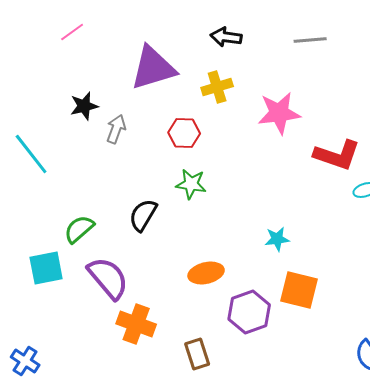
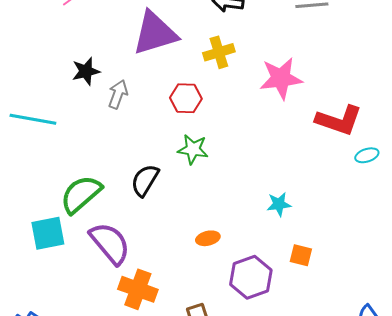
cyan line: (31, 154) -> (33, 119), turned -42
green semicircle: (79, 229) -> (81, 194), size x1.4
orange ellipse: (206, 273) -> (208, 238), size x0.7
orange square: (299, 290) -> (301, 255), size x0.6

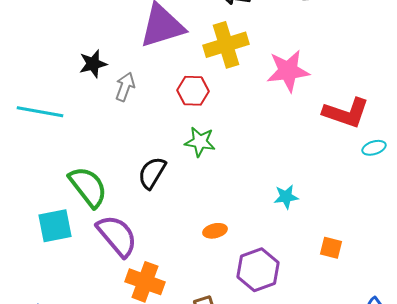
yellow cross: (219, 52) -> (226, 45), size x1.4
green semicircle: (81, 194) -> (88, 187), turned 93
orange square: (301, 255) -> (331, 248), moved

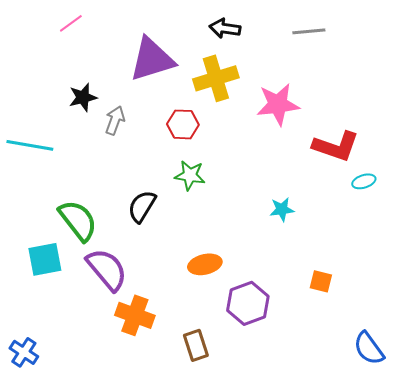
cyan star: (286, 197) -> (282, 209), moved
orange ellipse: (215, 231) -> (205, 264), size x1.4

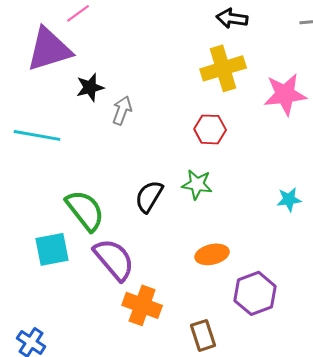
purple triangle: (152, 59) -> (49, 49), moved
red hexagon: (183, 124) -> (210, 129), moved
green star: (190, 175) -> (197, 184), moved

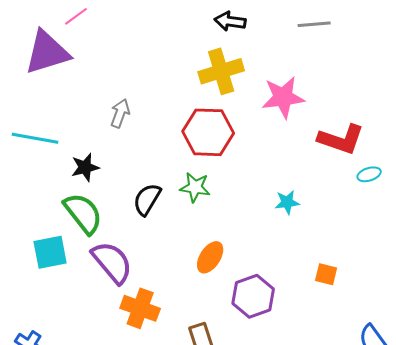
black star: (90, 87) -> (85, 167), moved
red hexagon: (210, 129) -> (208, 132), size x1.6
orange ellipse: (212, 254) -> (210, 257), turned -44

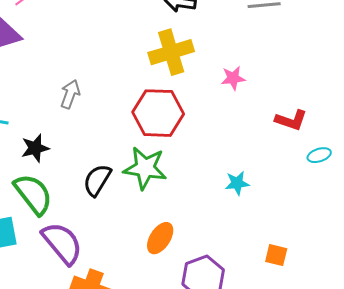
pink star: (283, 97) -> (233, 78), size x0.6
red L-shape: (341, 139) -> (291, 120), size x0.7
green star: (195, 187) -> (145, 168), size x1.4

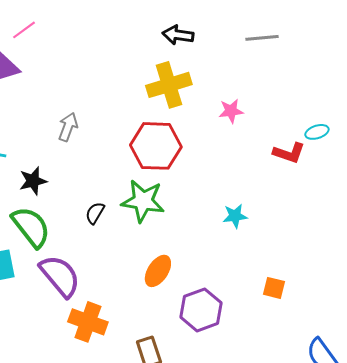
cyan ellipse: (319, 155) -> (317, 132), moved
black semicircle: (97, 180) -> (95, 213), size x0.7

